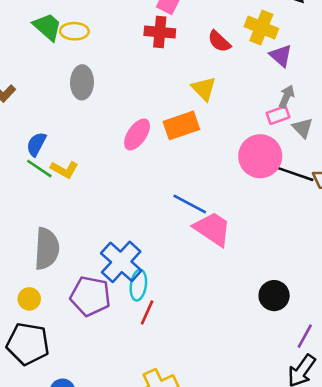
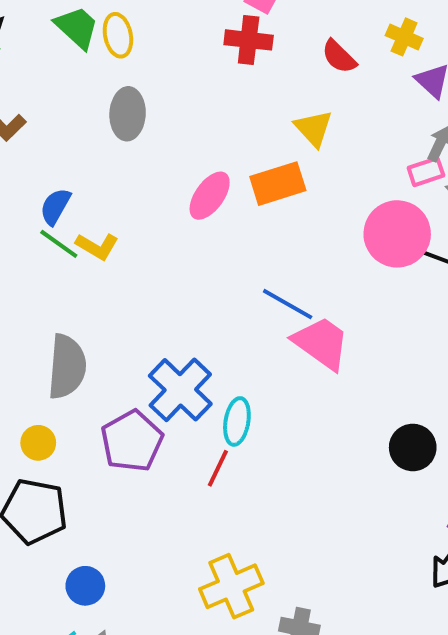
yellow cross: (261, 27) -> (404, 37), size x0.7
yellow ellipse: (74, 31) -> (118, 35), turned 76
cyan ellipse: (138, 285) -> (237, 421), moved
purple pentagon: (90, 296) -> (132, 441), turned 30

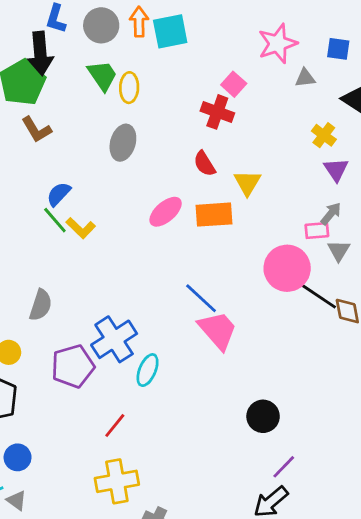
red semicircle: (339, 57) -> (204, 164), moved
gray semicircle: (67, 367) -> (41, 305), size x0.7
red line: (218, 468) -> (115, 426), moved

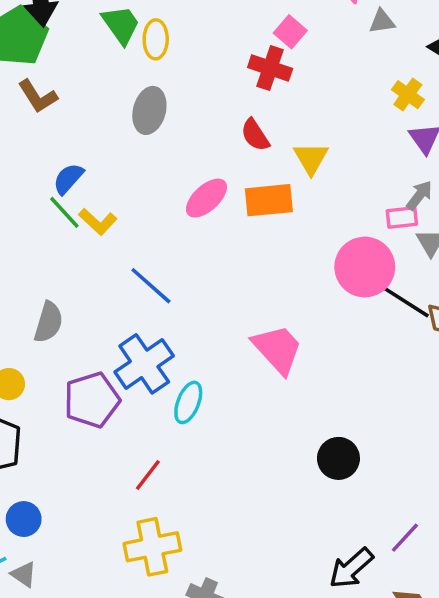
blue line: (201, 298) -> (151, 286), moved
purple line: (284, 467) -> (405, 538), moved

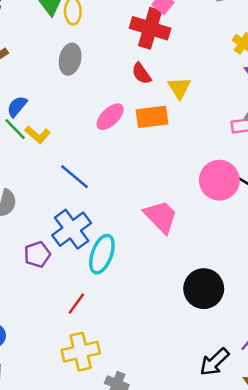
red cross: (270, 68) -> (150, 28), size x1.4
pink circle: (365, 267) -> (219, 180), moved
purple pentagon: (92, 400) -> (37, 254), size x0.7
cyan ellipse: (188, 402) -> (102, 254), size x1.4
black circle: (338, 458) -> (204, 289), size x1.4

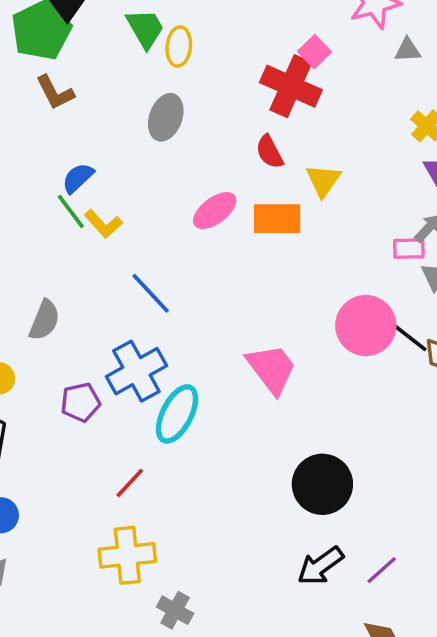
black arrow: (214, 362) -> (320, 566), moved

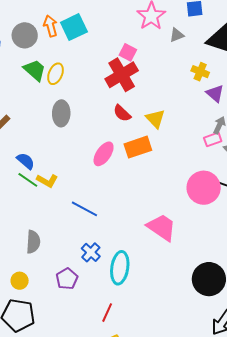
yellow ellipse: (179, 47) -> (56, 74), turned 35
red cross: (291, 86) -> (122, 75), turned -36
blue semicircle: (78, 178) -> (26, 161), turned 102
blue cross: (136, 371) -> (91, 252), size x0.6

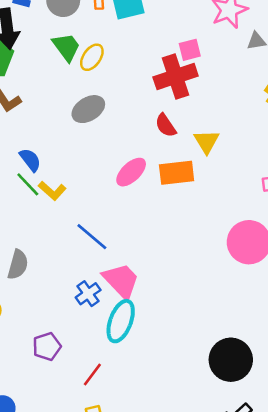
pink square: (128, 52) -> (190, 50), turned 36
gray ellipse: (61, 113) -> (88, 109), turned 45
pink trapezoid: (162, 227) -> (121, 281), moved
purple pentagon: (67, 279) -> (47, 346), moved

